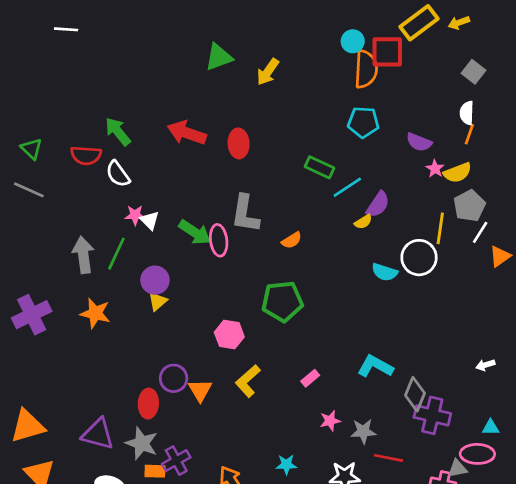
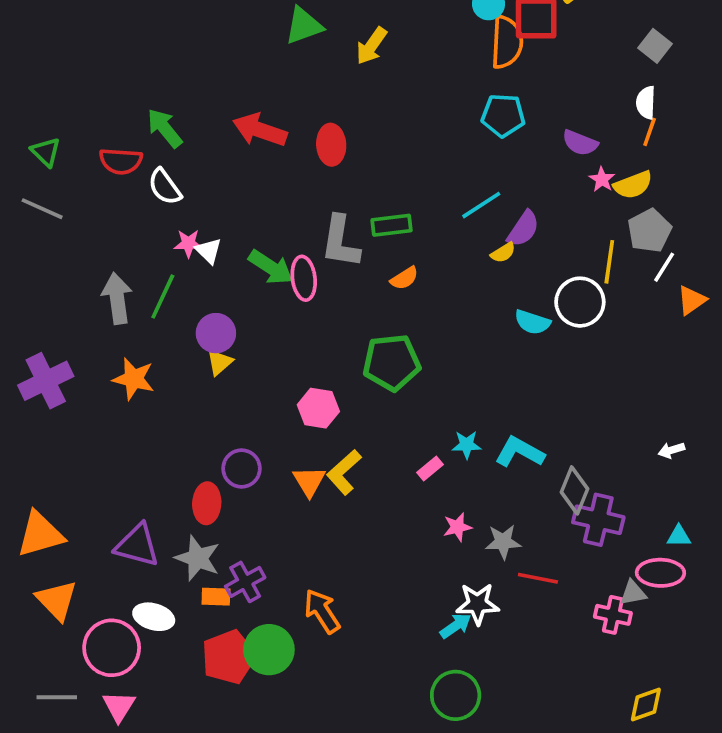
green rectangle: (320, 167) -> (392, 225), moved, turned -32
orange triangle: (200, 390) -> (309, 481), moved
cyan star: (286, 465) -> (467, 445), moved

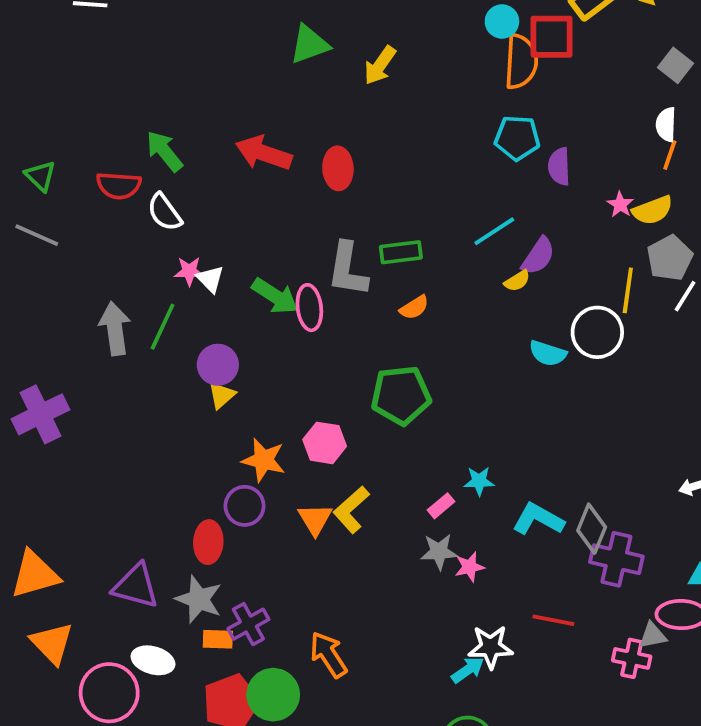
purple semicircle: (580, 143) -> (559, 166), moved, turned 66
orange star: (134, 379) -> (264, 460), moved
cyan L-shape: (520, 452) -> (538, 519), moved
gray star: (503, 542) -> (439, 552), moved

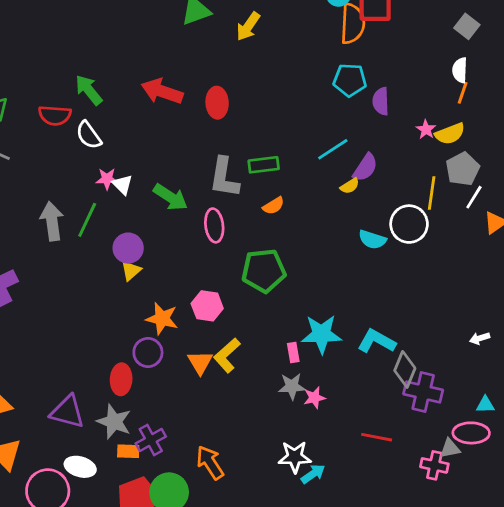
pink ellipse: (309, 308) -> (214, 225), moved
cyan star: (479, 481) -> (322, 334), size x1.8
pink rectangle: (441, 506) -> (293, 352), turned -60
cyan L-shape: (538, 519) -> (377, 341), moved
white star: (491, 647) -> (295, 457), moved

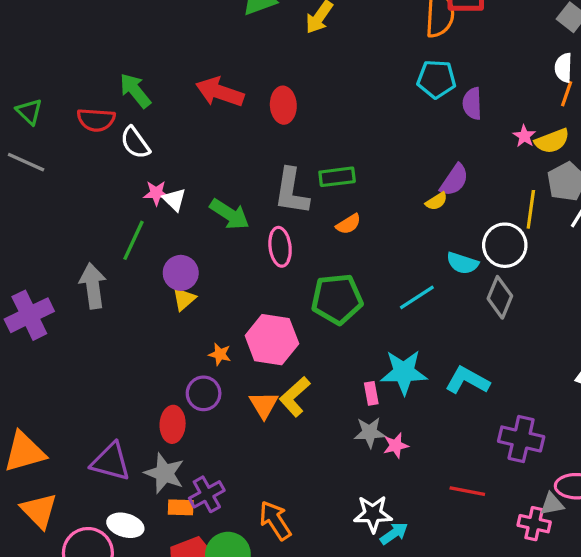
cyan line: (333, 149) -> (417, 297), moved
gray arrow: (52, 221) -> (93, 286), moved
pink hexagon: (207, 306) -> (272, 340), size x1.4
orange star: (162, 319) -> (220, 354), size x0.6
gray diamond: (405, 369) -> (500, 297), moved

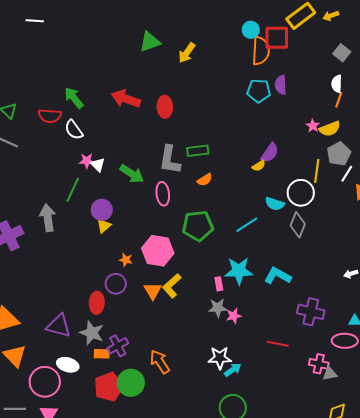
purple semicircle: (472, 104) -> (281, 85), moved
gray triangle: (552, 504) -> (330, 374), moved

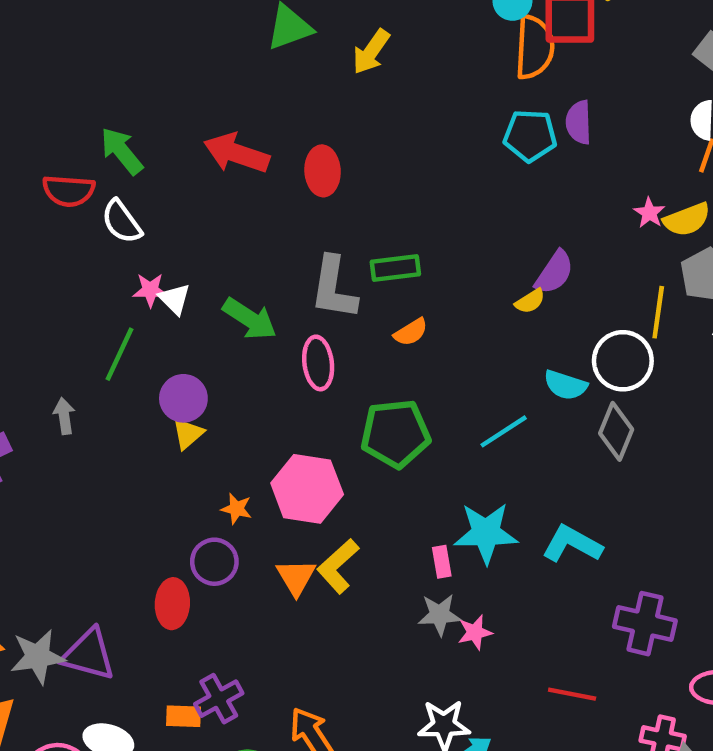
gray arrow: (48, 218) -> (64, 416), size x0.6
gray star: (92, 333) -> (38, 657), moved, turned -30

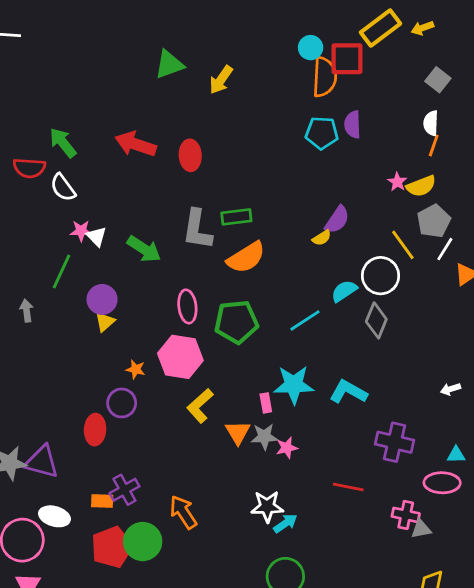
yellow line: (658, 312) -> (403, 245), turned -44
orange semicircle: (411, 332) -> (246, 257), size x1.8
pink ellipse: (318, 363) -> (187, 306), moved
cyan semicircle: (565, 385) -> (344, 291), turned 128
orange triangle: (296, 577) -> (238, 432), moved

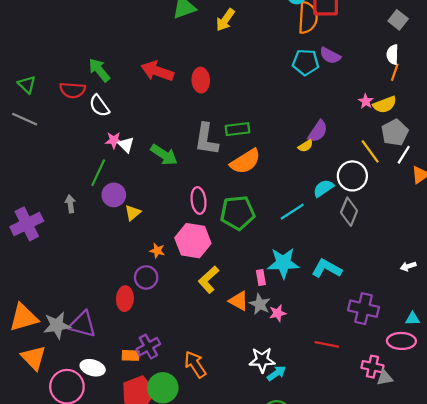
purple semicircle: (353, 125) -> (330, 56), turned -60
purple circle: (102, 299) -> (114, 195), moved
orange triangle: (238, 432) -> (239, 301), turned -30
gray star: (264, 437) -> (260, 304), turned 30

